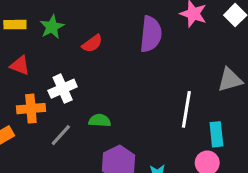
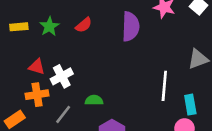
red semicircle: (92, 44) -> (84, 25), moved
red triangle: (20, 65) -> (37, 67), moved

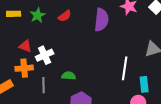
gray line: (63, 114) -> (44, 85), turned -42

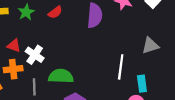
white cross: (45, 55) -> (35, 55), turned -30
green semicircle: (69, 76) -> (61, 76), size x1.6

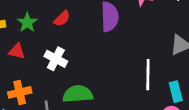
red triangle: (14, 46) -> (17, 51), moved
white cross: (35, 55) -> (56, 59), moved

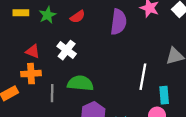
red triangle: (17, 51) -> (33, 51), moved

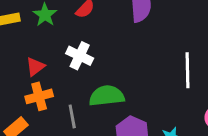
red triangle: (33, 51) -> (35, 67), turned -48

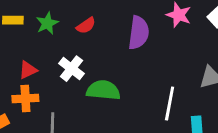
green semicircle: (107, 96) -> (103, 90), moved

